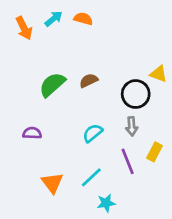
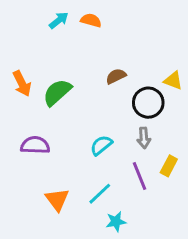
orange arrow: (24, 28) -> (22, 84), moved
brown semicircle: (89, 81) -> (116, 76), moved
purple semicircle: (32, 133) -> (35, 145), size x1.4

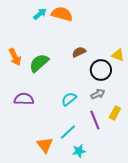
orange semicircle: (91, 20) -> (62, 14), size x1.5
gray arrow: (144, 138) -> (98, 94), turned -112
orange triangle: (57, 200) -> (45, 145), moved

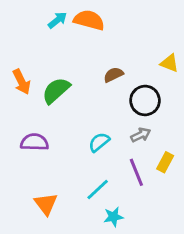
yellow triangle: (118, 55) -> (169, 63), moved
orange triangle: (45, 145) -> (46, 204), moved

